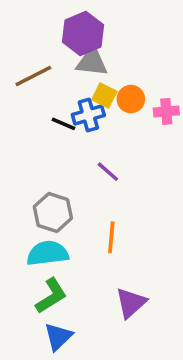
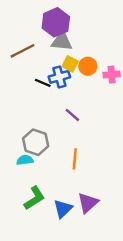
cyan semicircle: (48, 253) -> (25, 160), moved, size x0.6
blue triangle: (58, 337) -> (63, 209), moved

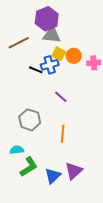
cyan semicircle: (25, 160) -> (17, 150), moved

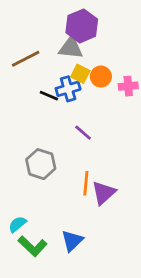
purple hexagon: (47, 19) -> (82, 26), moved
cyan semicircle: (17, 150) -> (17, 224), moved, turned -32
green L-shape: (29, 167) -> (32, 246), moved, turned 75
purple triangle: (74, 171) -> (104, 193), moved

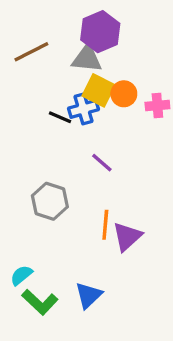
brown line: (26, 59) -> (31, 52), moved
yellow square: (80, 74) -> (99, 90), size x1.4

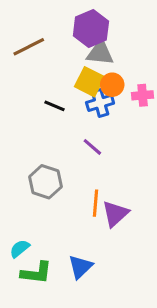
gray triangle: (87, 59) -> (100, 53), moved
blue cross: (83, 109) -> (100, 103), moved
green L-shape: (40, 302) -> (36, 273), turned -36

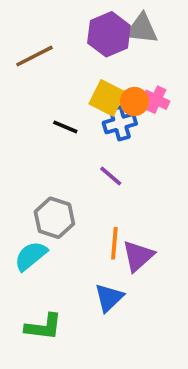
gray triangle: (100, 53) -> (142, 29), moved
pink cross: (143, 95) -> (156, 100), moved, turned 30
cyan semicircle: (20, 249) -> (31, 256), moved, size x1.4
blue triangle: (80, 267) -> (109, 298), moved

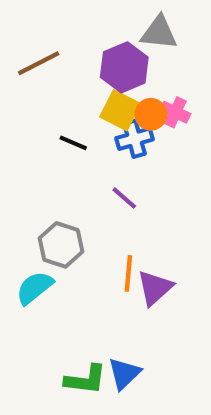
purple hexagon: (109, 34) -> (124, 67), moved
blue triangle: (109, 298) -> (124, 373), moved
green L-shape: (43, 327) -> (86, 380), moved

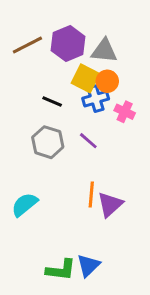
gray triangle: (159, 33) -> (104, 51), moved
purple hexagon: (124, 67) -> (68, 44), moved
pink cross: (175, 112) -> (125, 112), moved
gray hexagon: (61, 245) -> (48, 142), moved

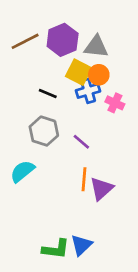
purple line: (88, 141) -> (81, 142), moved
cyan semicircle: (25, 205) -> (22, 171), moved

